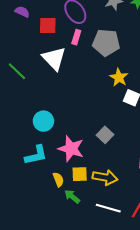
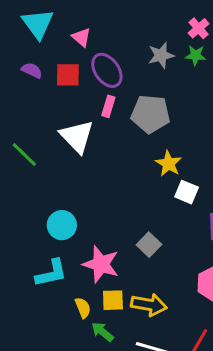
red square: (48, 26) -> (68, 75), moved

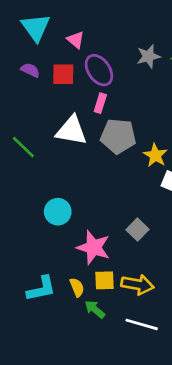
gray pentagon: (150, 114) -> (118, 136), moved
white triangle: (77, 136) -> (71, 131), turned -36
cyan L-shape: (51, 273) -> (41, 289), moved

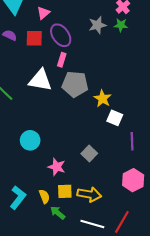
pink triangle: (76, 40) -> (43, 13), turned 40
pink star: (93, 247) -> (57, 167), size x0.7
cyan L-shape: (41, 289) -> (18, 197), turned -40

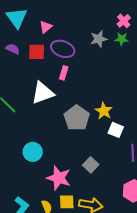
purple ellipse: (61, 35) -> (63, 49), turned -35
white triangle: (40, 80) -> (43, 93), turned -30
gray pentagon: (75, 84) -> (77, 118), moved, turned 30
pink star: (57, 167) -> (59, 178), size x1.4

